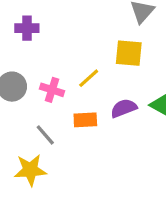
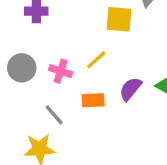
yellow square: (129, 53) -> (119, 19), moved
purple semicircle: (124, 108) -> (130, 89), turned -30

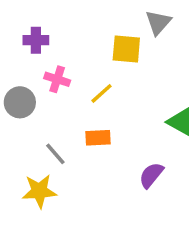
pink cross: (61, 71) -> (57, 79), moved
purple semicircle: (130, 89) -> (151, 175), moved

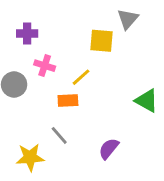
orange rectangle: (98, 138) -> (68, 101), moved
gray line: (55, 154) -> (59, 135), moved
purple semicircle: (151, 175) -> (109, 149), moved

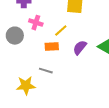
gray line: (59, 135) -> (46, 71), turned -32
purple semicircle: (109, 149) -> (80, 48), moved

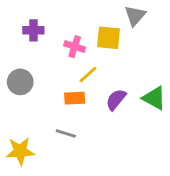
pink cross: (36, 23) -> (75, 47), moved
yellow star: (26, 86) -> (20, 151), moved

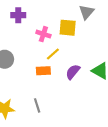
purple cross: (33, 30) -> (18, 15), moved
gray line: (66, 133) -> (37, 105), moved, turned 56

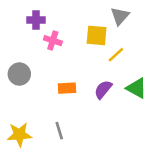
pink cross: (43, 34) -> (53, 41), moved
yellow line: (53, 54) -> (116, 55), moved

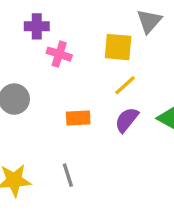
yellow line: (116, 55) -> (125, 85), moved

